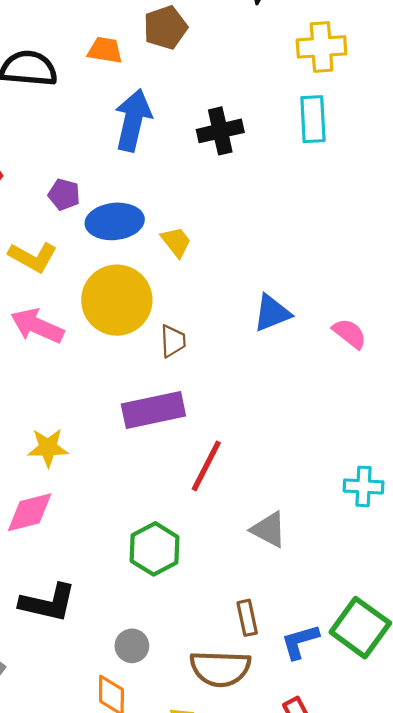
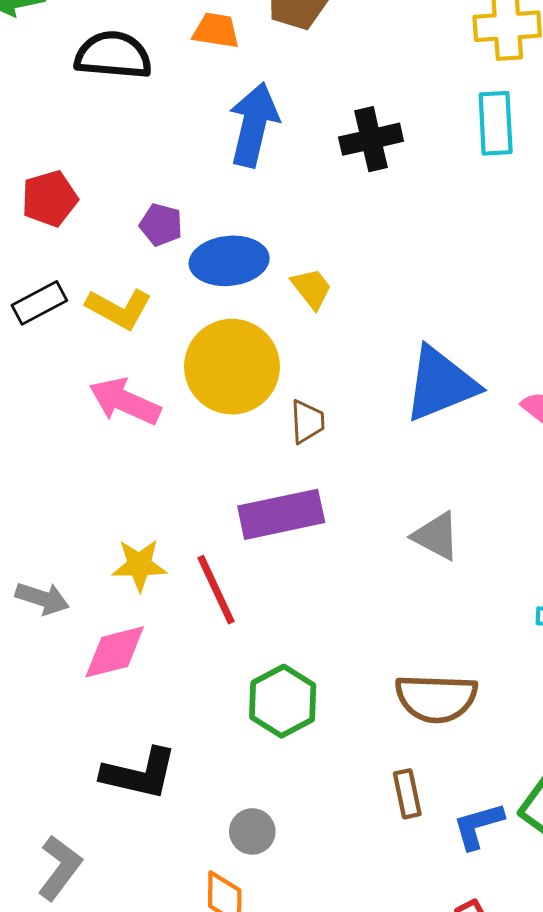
blue triangle: (272, 313) -> (441, 384), size x1.5
red line: (206, 466) -> (216, 590), moved, turned -52
gray triangle: (269, 530) -> (436, 536), moved
brown semicircle: (220, 668) -> (436, 698), moved

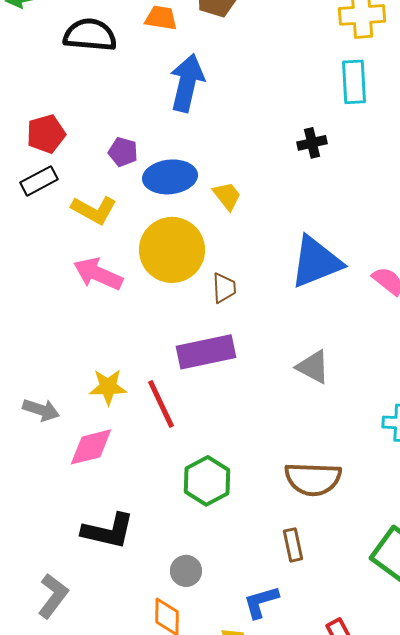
black cross: (371, 139) -> (312, 143), moved, size x0.7
black rectangle: (39, 303) -> (39, 181), moved
blue L-shape: (478, 826) -> (261, 602), moved

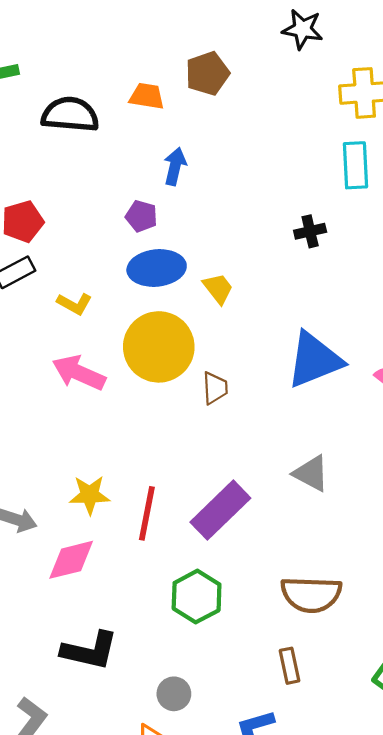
blue arrow: (187, 83) -> (175, 166), size x0.6
purple pentagon: (123, 152) -> (141, 216), moved
yellow L-shape: (94, 210) -> (74, 304), size x0.7
purple rectangle: (206, 352) -> (220, 510), moved, turned -32
red line: (161, 404) -> (147, 513), turned 36

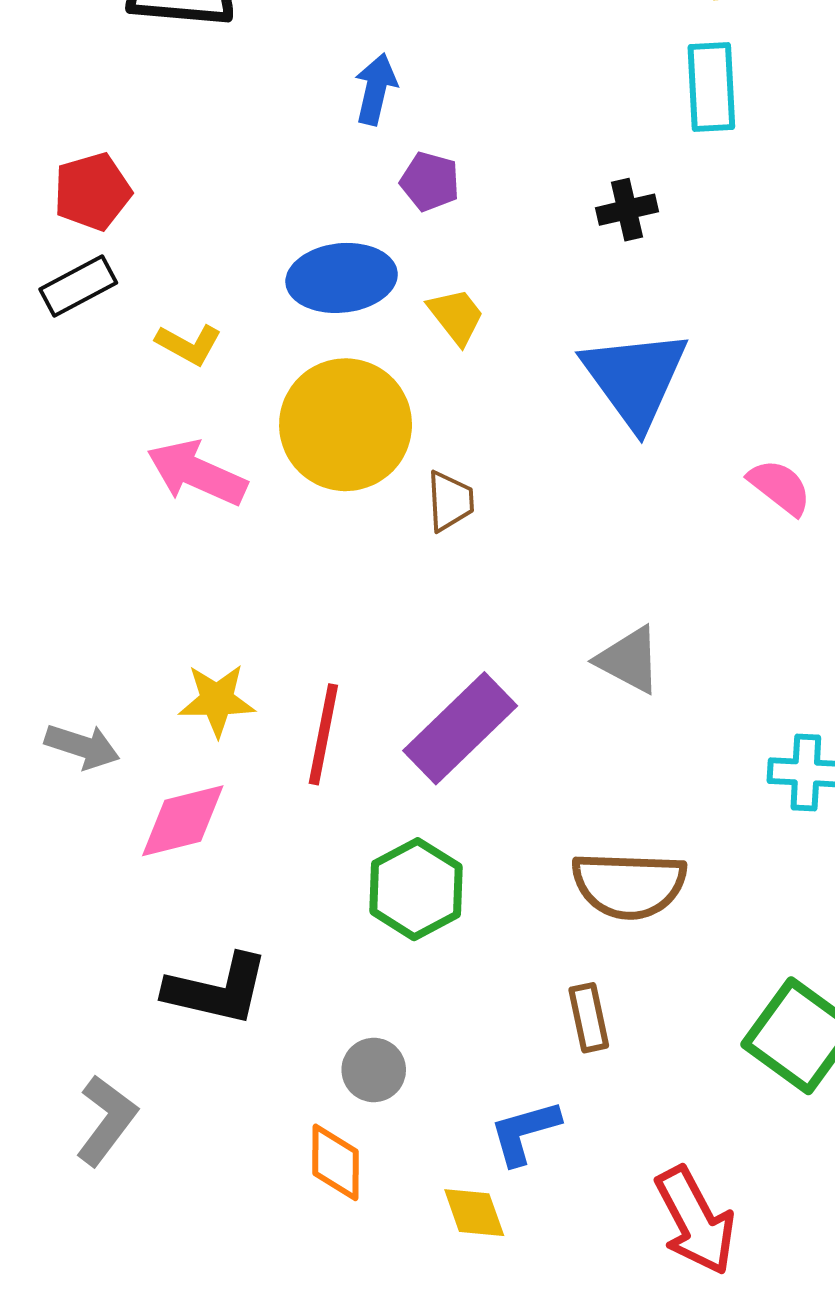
purple pentagon: (141, 216) -> (430, 181), moved
blue triangle: (314, 360) -> (635, 378), moved, turned -44

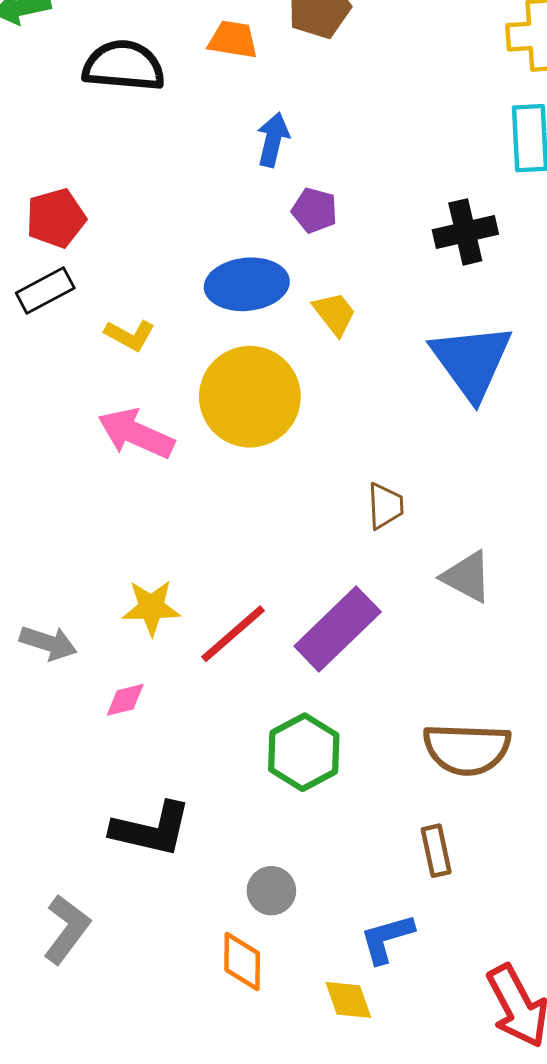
black cross: (627, 210) -> (465, 232), size x1.4
brown trapezoid: (450, 501) -> (385, 506), moved
red line: (323, 734) -> (233, 634), turned 38
pink diamond: (183, 821) -> (125, 700), size x0.6

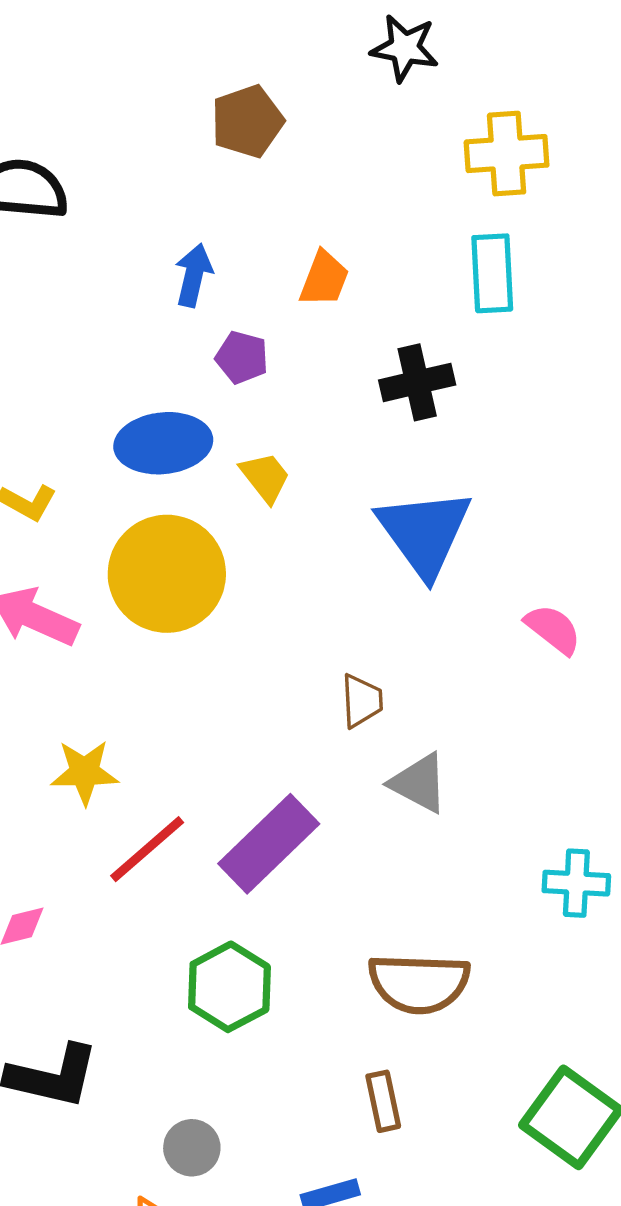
orange trapezoid: (233, 40) -> (324, 279), moved, turned 102
brown trapezoid: (385, 506) -> (362, 701), moved
yellow star: (151, 608) -> (85, 772), moved

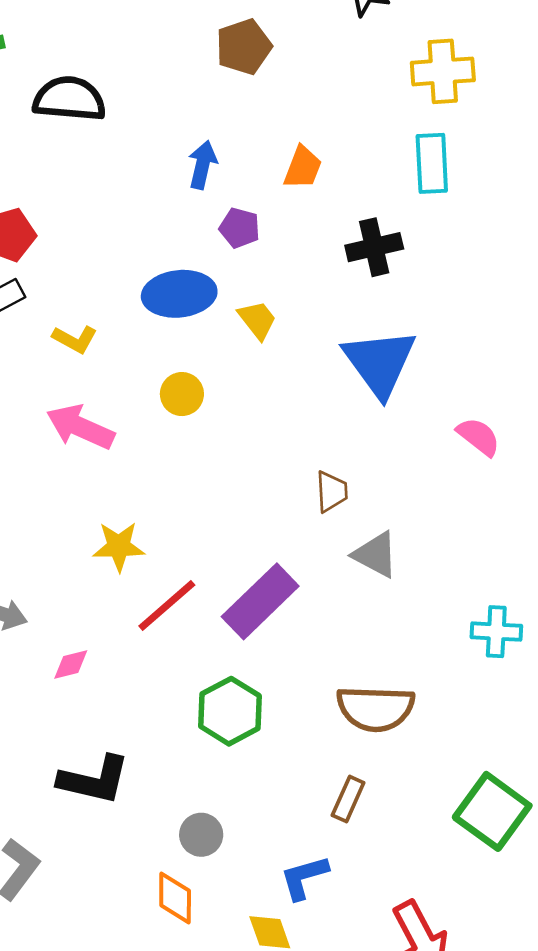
yellow circle: (167, 574) -> (182, 394), size x0.5
brown rectangle: (383, 1101) -> (348, 799), turned 36

